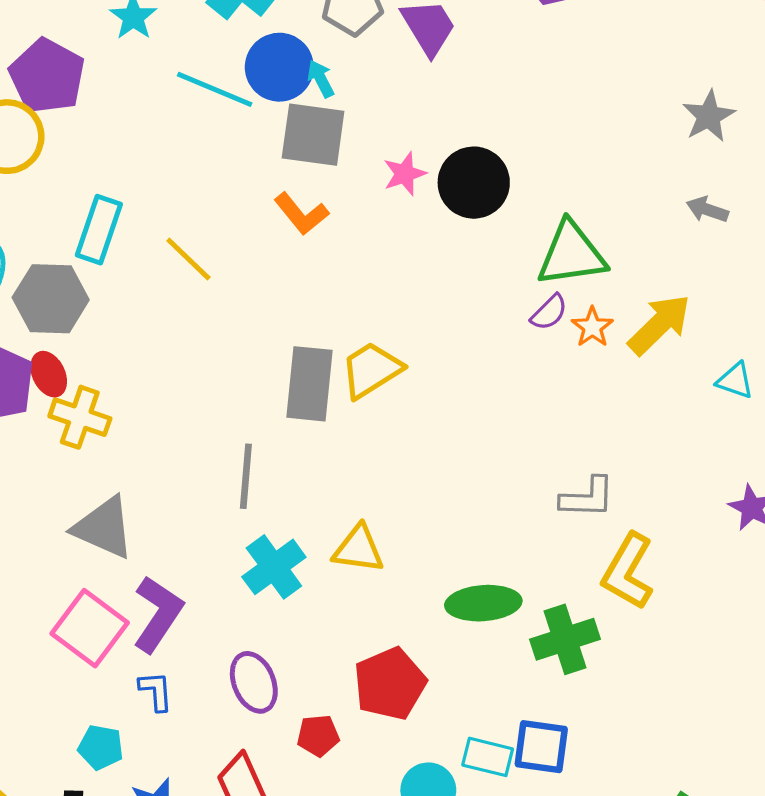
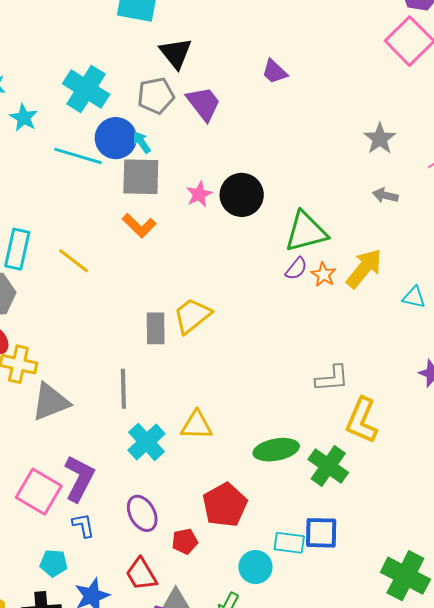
gray rectangle: (309, 384) -> (156, 328), size x0.7
gray triangle: (104, 528) -> (50, 402), moved, turned -39
green cross: (565, 639) -> (328, 466), turned -30

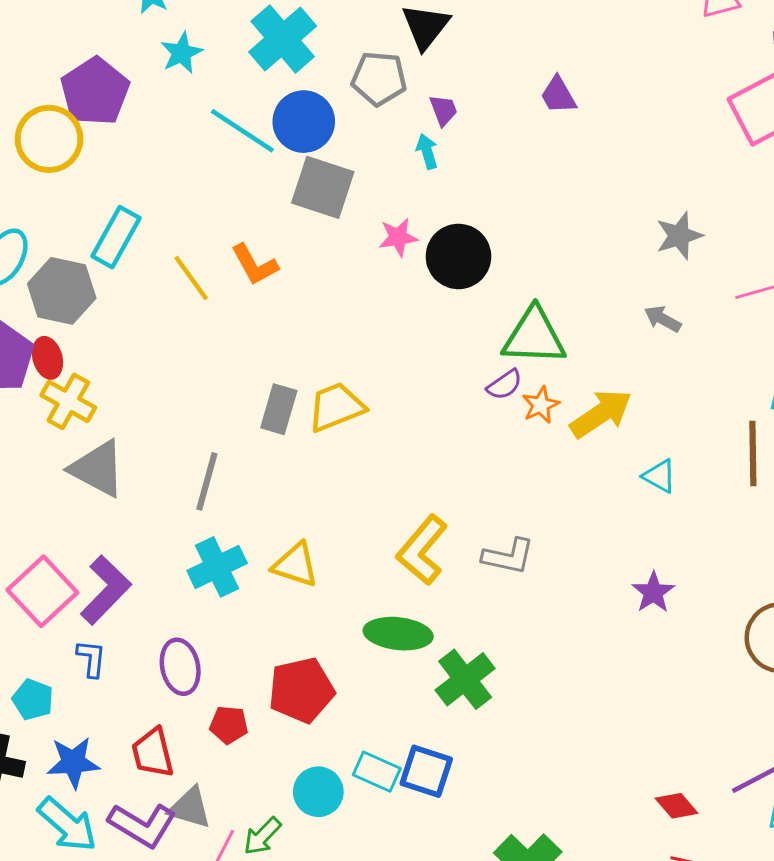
purple trapezoid: (204, 104) -> (444, 110), size x0.6
cyan arrow: (142, 142) -> (427, 151), moved
orange L-shape: (139, 226) -> (255, 265), moved
gray triangle: (50, 402) -> (98, 469), turned 33
yellow L-shape: (362, 420) -> (422, 550), moved

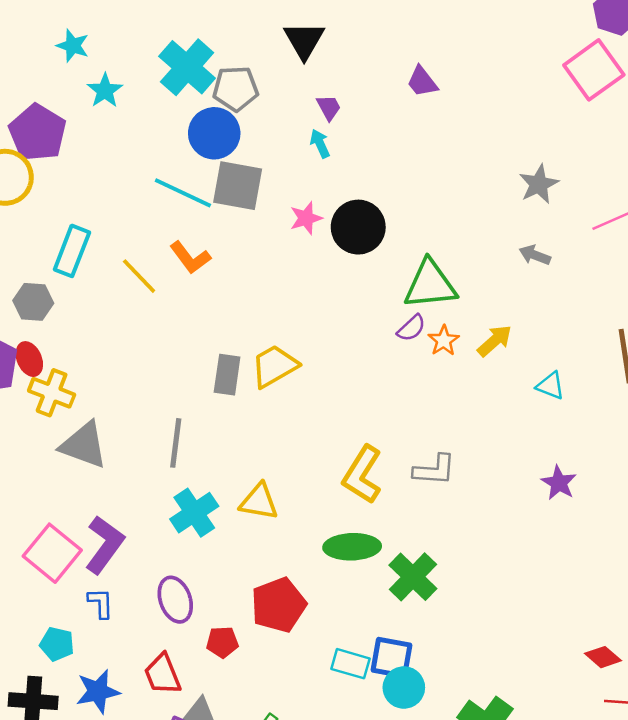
gray pentagon: (379, 78) -> (236, 89), moved
cyan line: (242, 131) -> (183, 193), moved
gray hexagon: (62, 291) -> (33, 302), size x0.7
yellow arrow: (601, 414) -> (495, 341), size x0.7
cyan circle: (318, 792) -> (404, 688), moved

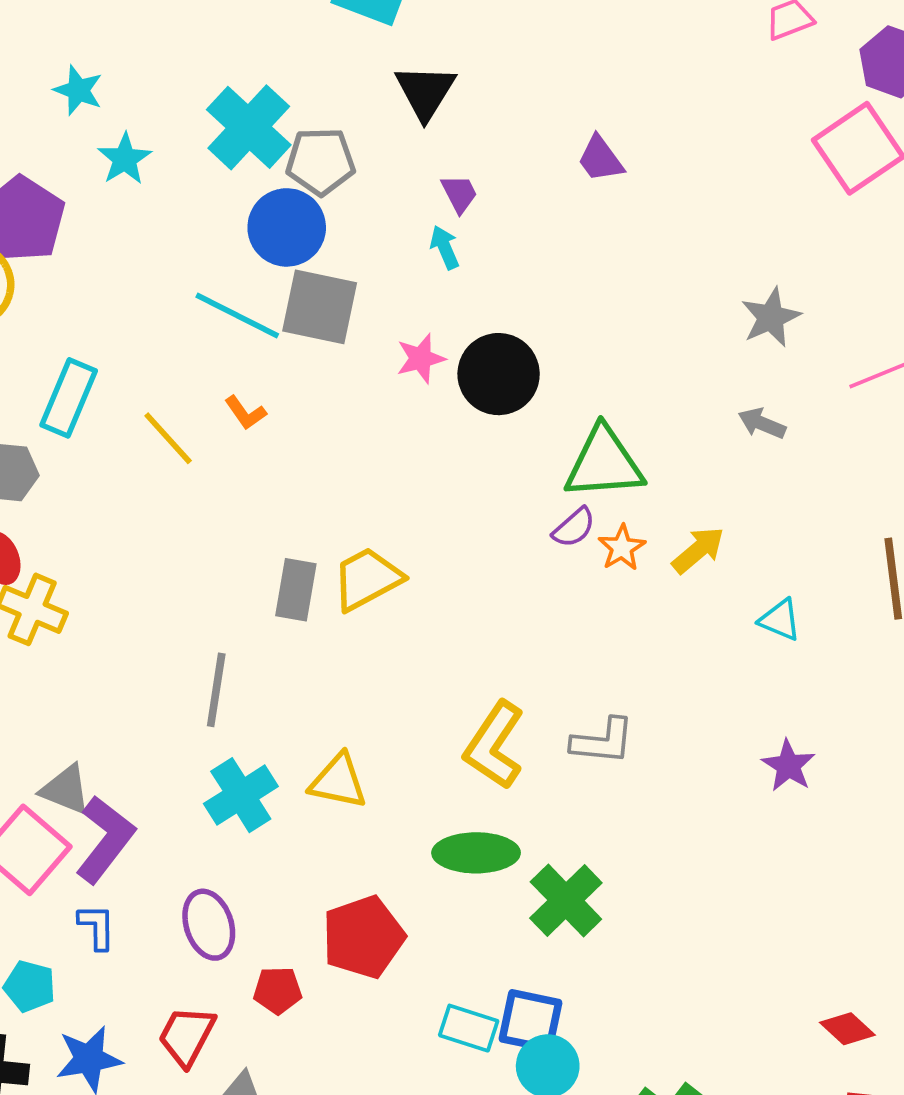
orange L-shape: (190, 258) -> (245, 413), size x0.7
gray triangle: (84, 445) -> (66, 790), moved, size x0.7
red trapezoid: (163, 674) -> (187, 1036), turned 48

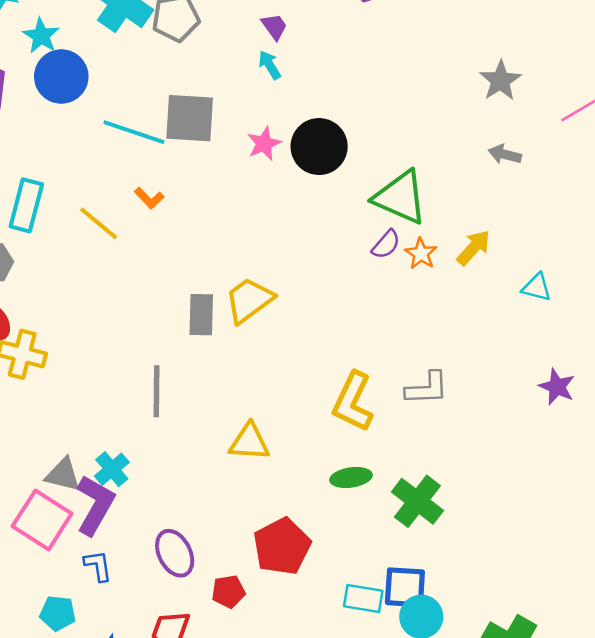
blue circle: (287, 227) -> (61, 77), moved
green triangle: (604, 463) -> (400, 197), turned 36
cyan cross: (241, 795) -> (112, 469), moved, size x0.7
green ellipse: (476, 853) -> (351, 477), size x0.7

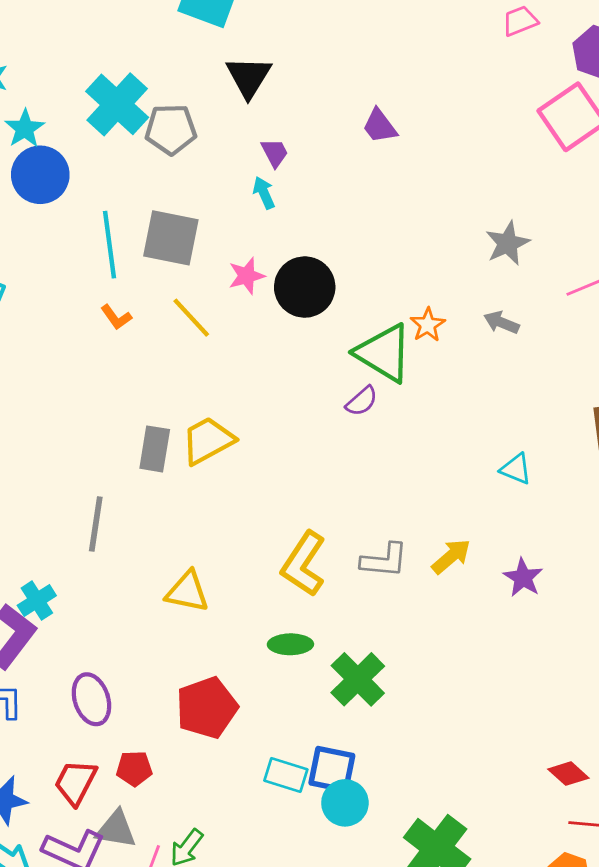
cyan line: (134, 132) -> (110, 245), turned 56
yellow line: (99, 223) -> (191, 318), moved
yellow arrow: (474, 248) -> (451, 556), moved
orange star: (421, 254) -> (428, 325), moved
red pentagon: (228, 591) -> (134, 769), moved

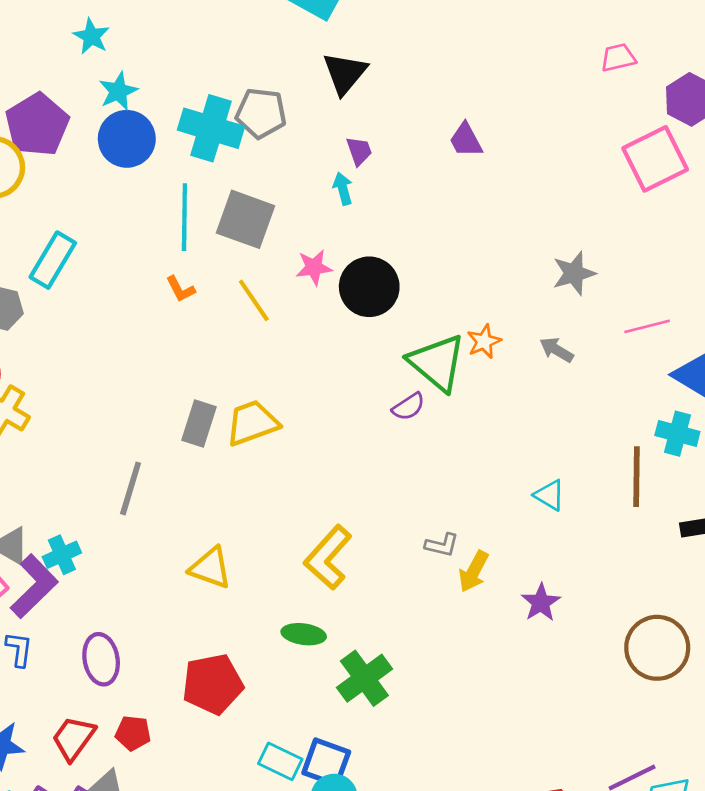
cyan cross: (117, 104) -> (211, 128), moved, turned -34
yellow arrow: (451, 556) -> (474, 571), turned 150
gray L-shape: (384, 560) -> (442, 545), moved, size x0.7

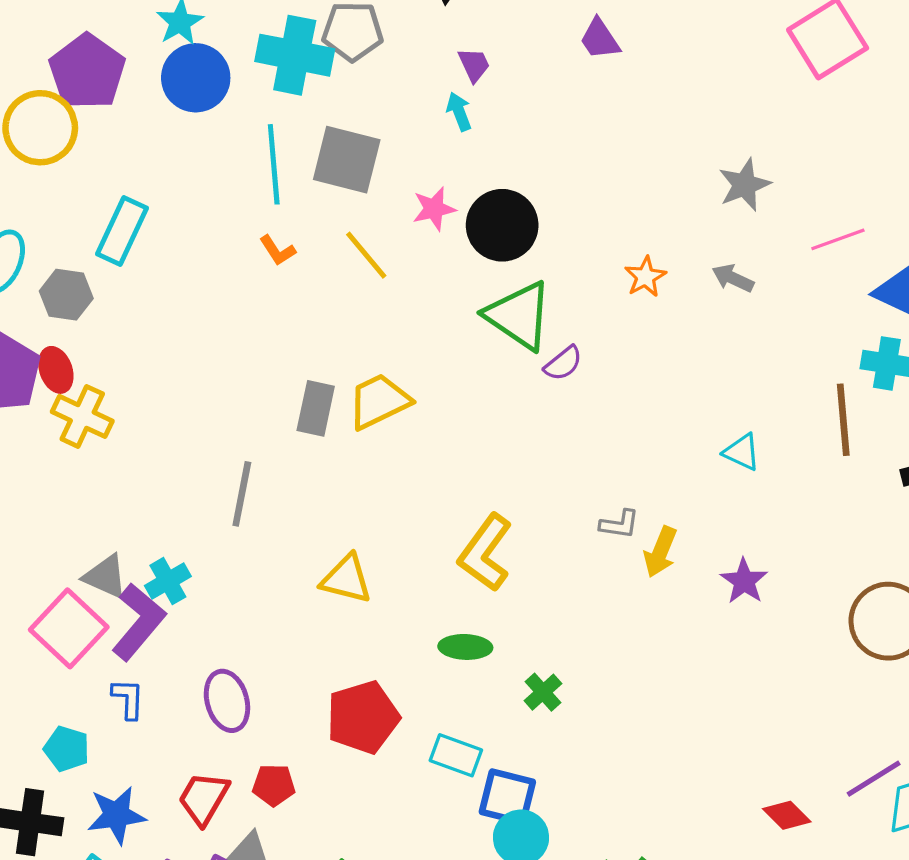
green triangle: (437, 363) -> (519, 316), moved
green cross: (364, 678) -> (543, 692), size x0.6
cyan rectangle: (280, 761) -> (456, 755), moved

